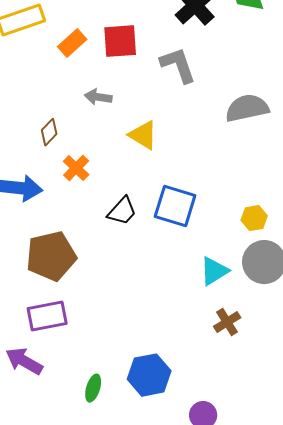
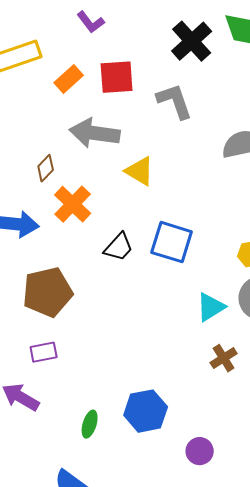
gray arrow: (98, 97) -> (95, 133), size x1.8
orange cross: (76, 168) -> (73, 204), size x1.4
purple rectangle: (47, 316) -> (44, 352), size x0.7

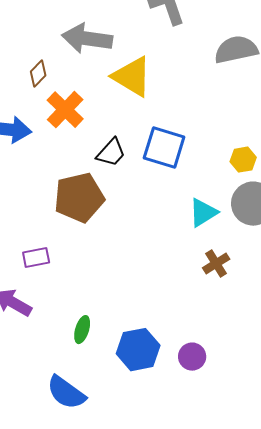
yellow triangle: (140, 171) -> (132, 77), size x1.4
brown pentagon: (48, 292) -> (79, 198), moved
blue hexagon: (146, 411) -> (138, 350), moved

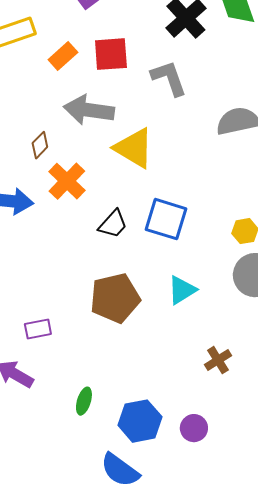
brown pentagon: (79, 198) -> (115, 298), moved
cyan triangle: (203, 213) -> (182, 290), moved
brown cross: (216, 264) -> (218, 360), moved
blue semicircle: (66, 393) -> (120, 470), moved

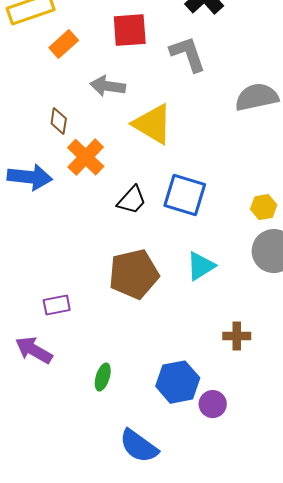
orange rectangle: (63, 56) -> (64, 44), moved
gray arrow: (89, 110) -> (108, 86), size x0.7
brown diamond: (40, 145) -> (59, 121), turned -36
brown cross: (218, 360) -> (237, 336), turned 32
blue hexagon: (140, 421) -> (178, 382), moved

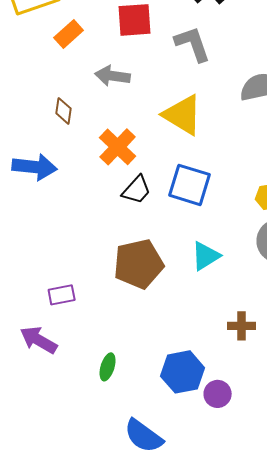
yellow triangle: (153, 124) -> (183, 115), moved
orange cross: (86, 157) -> (118, 147), moved

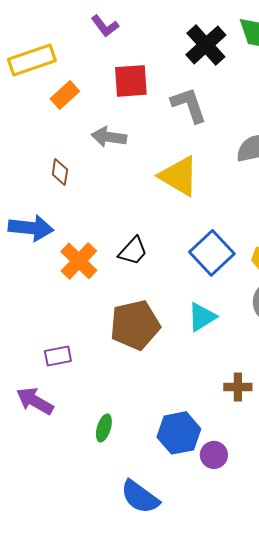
orange cross: (118, 147) -> (79, 261), moved
blue square: (190, 185) -> (212, 253), moved, turned 30

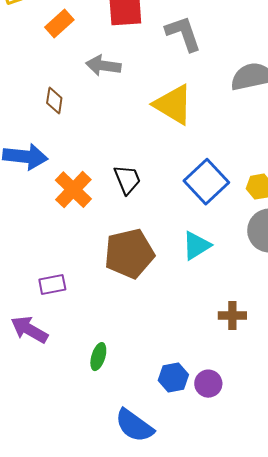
black trapezoid: (133, 251) -> (127, 180), turned -64
blue hexagon: (179, 433) -> (173, 378), moved, size x0.7

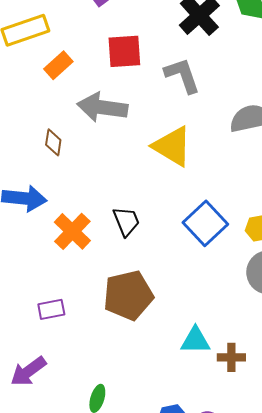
gray arrow: (103, 66) -> (102, 107), size x1.4
cyan triangle: (196, 246) -> (195, 340), moved, turned 32
purple rectangle: (52, 285) -> (51, 309), moved
purple arrow: (29, 330) -> (28, 371), turned -66

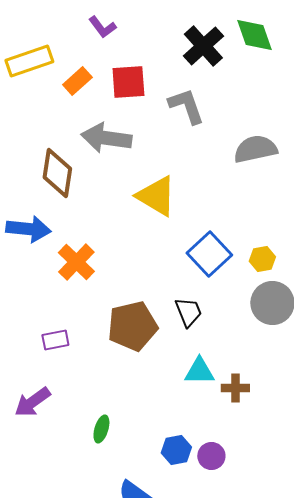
orange rectangle: (58, 65) -> (77, 81), moved
brown diamond: (53, 142) -> (57, 173), size x1.8
yellow triangle: (172, 146) -> (156, 196), moved
black trapezoid: (126, 221) -> (188, 312), moved

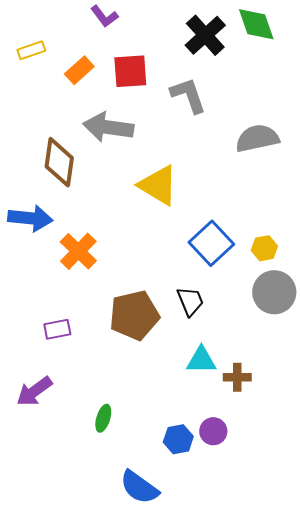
yellow rectangle: (29, 61) -> (31, 50), size x0.6
purple circle: (211, 456) -> (213, 431), moved

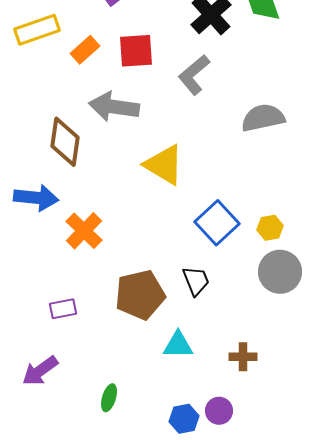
yellow rectangle: (31, 50) -> (37, 30), size x1.6
gray L-shape: (188, 95) -> (194, 75), turned -111
cyan triangle: (201, 360) -> (178, 345), moved

